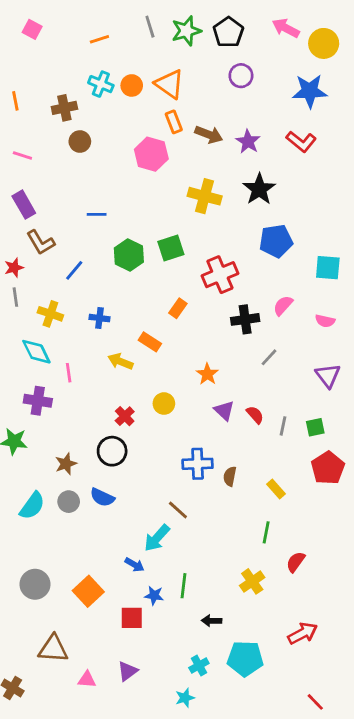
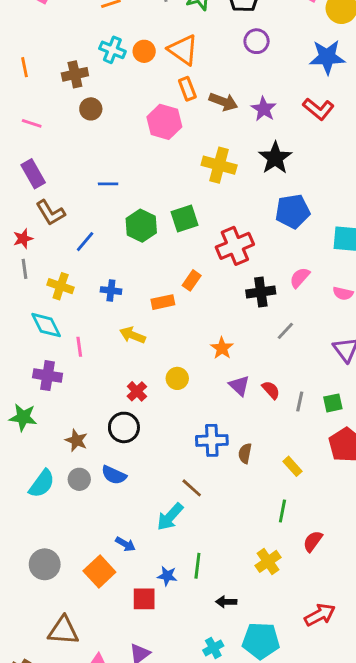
orange rectangle: (150, 342) -> (163, 302), moved, turned -45
brown star: (66, 464) -> (76, 440), turned -30
blue arrow: (134, 565) -> (125, 544), moved

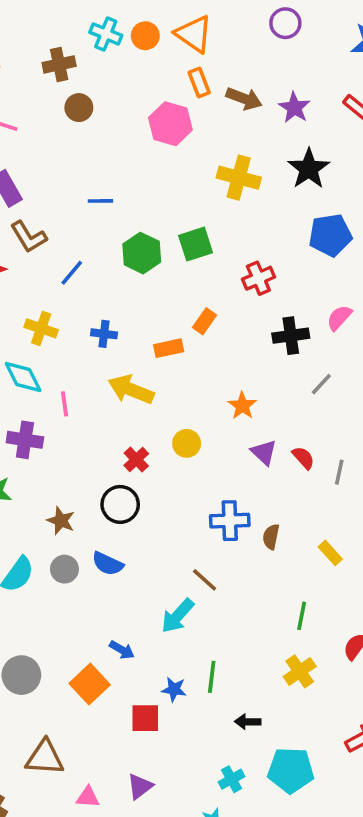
red cross: (235, 246) -> (258, 278), size x0.7
yellow arrow: (133, 335) -> (131, 390), size x1.4
green line: (282, 511) -> (302, 616), moved

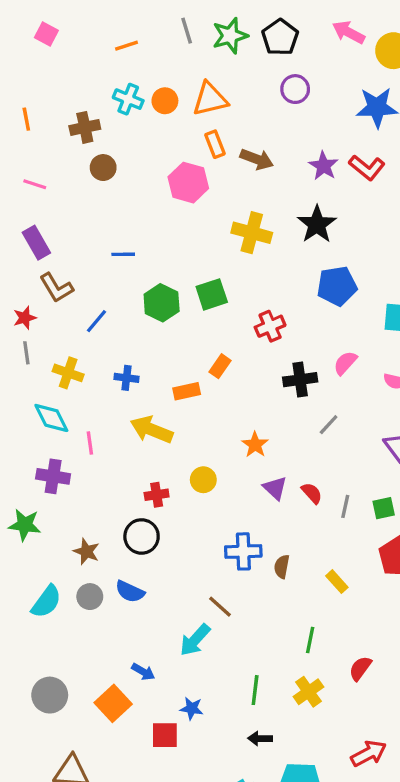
orange triangle: (194, 34) -> (210, 99), turned -48
purple star: (294, 108) -> (324, 166), moved
red cross: (136, 460) -> (157, 495), turned 35
green line: (212, 677) -> (255, 690), moved

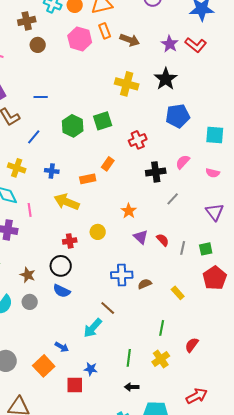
pink hexagon: (188, 183) -> (80, 39), moved
blue line: (123, 254) -> (41, 97), moved
brown semicircle: (282, 567) -> (145, 284), turned 56
blue semicircle: (130, 592) -> (62, 291), moved

